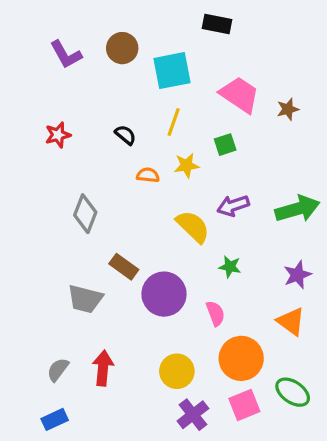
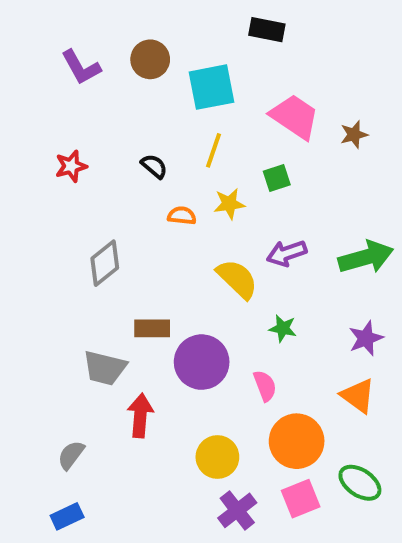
gray diamond: (85, 214) -> (105, 263), turned 30
brown rectangle: (124, 267) -> (152, 328), turned -36
red arrow: (103, 368) -> (140, 415), moved

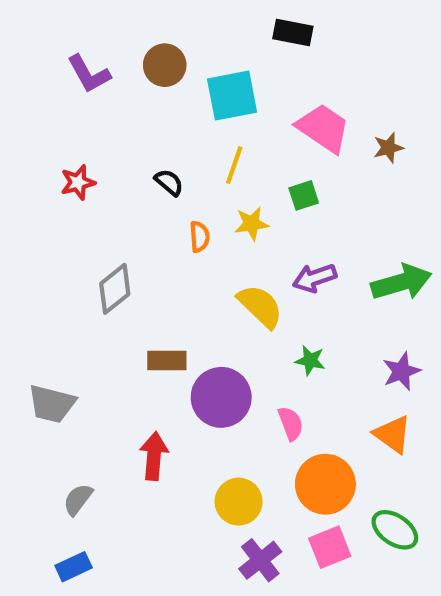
orange semicircle: (182, 216) -> (199, 237), turned 80
gray trapezoid: (105, 368) -> (52, 404), moved

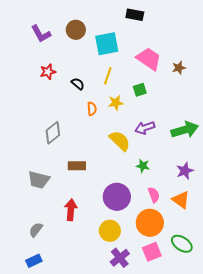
red star: (78, 182) -> (48, 72), moved
purple circle: (221, 397) -> (117, 197), moved
gray trapezoid: (52, 404) -> (39, 180), moved
pink semicircle: (291, 423) -> (154, 195), moved

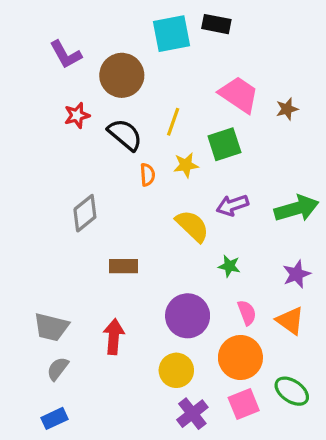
brown circle: (76, 30) -> (122, 75), moved, size x1.4
cyan square: (107, 44) -> (172, 34), moved
black semicircle: (78, 84) -> (125, 135), size x1.6
green square: (140, 90) -> (224, 144), size x1.5
gray trapezoid: (39, 180) -> (51, 327), moved

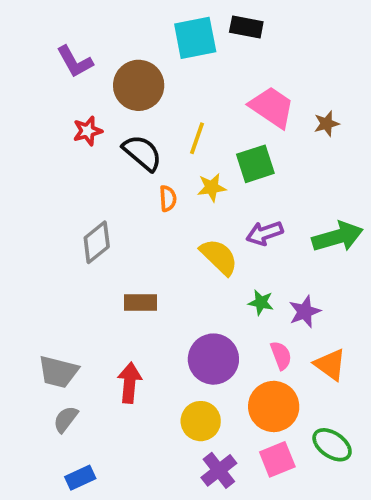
purple star: (297, 274) -> (305, 312), moved
blue rectangle: (54, 418) -> (80, 478), moved

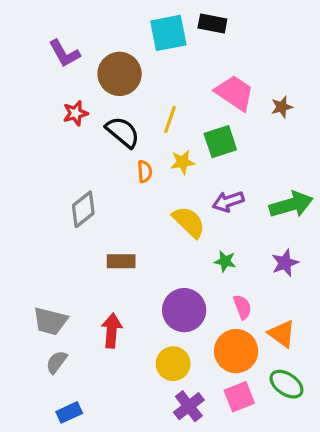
purple star: (305, 312) -> (285, 263), moved
orange triangle: (330, 365) -> (282, 334), moved

